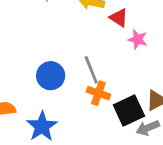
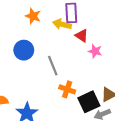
gray line: (91, 70) -> (53, 66), moved
blue circle: (51, 76) -> (24, 50), moved

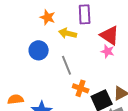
yellow arrow: (62, 24) -> (68, 33), moved
red triangle: (82, 36) -> (110, 35), moved, size x1.5

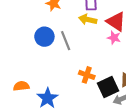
yellow arrow: (68, 33) -> (88, 20), moved
gray line: (67, 65) -> (66, 41), moved

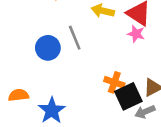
blue circle: (44, 37) -> (48, 48), moved
orange cross: (87, 75) -> (114, 82), moved

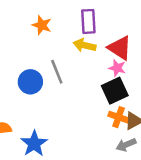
orange cross: (114, 82) -> (119, 117), moved
black square: (128, 96) -> (115, 91), moved

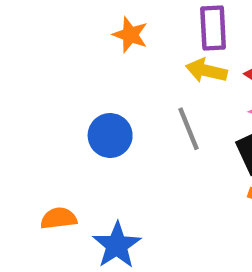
gray line: (57, 72) -> (188, 129), moved

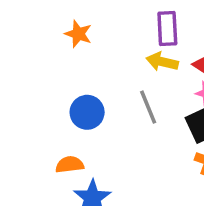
orange star: (130, 35) -> (78, 34), moved
orange semicircle: (59, 218) -> (70, 165), moved

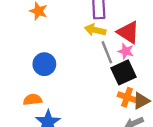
gray line: (148, 107) -> (107, 52), moved

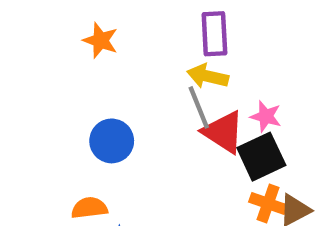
red triangle: (128, 32) -> (223, 132), moved
gray line: (107, 52) -> (199, 107), moved

